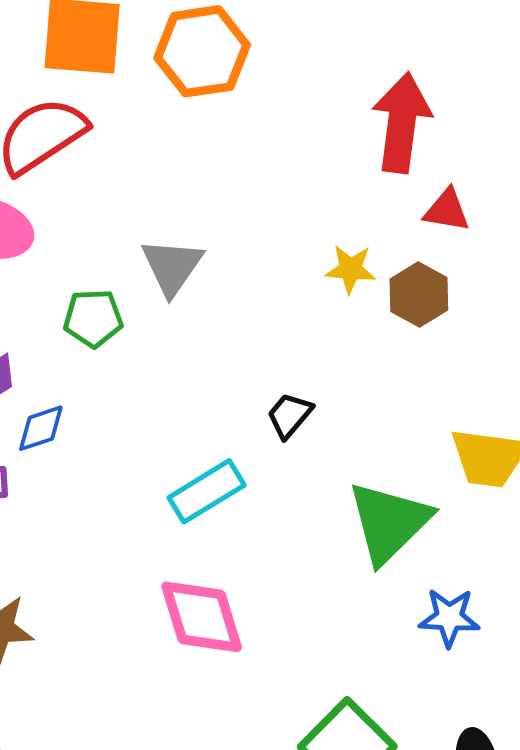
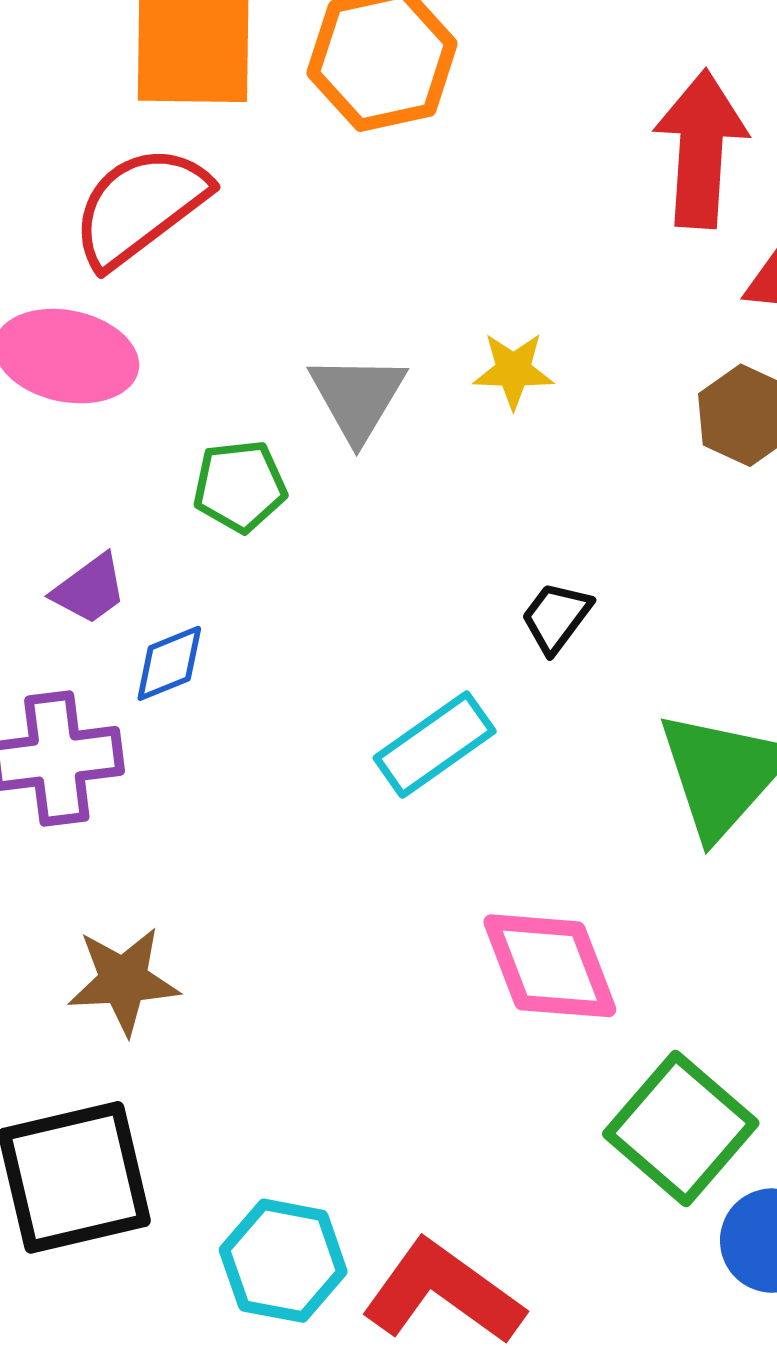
yellow star: (351, 269) -> (513, 370), moved
pink diamond: (202, 617) -> (550, 966), moved

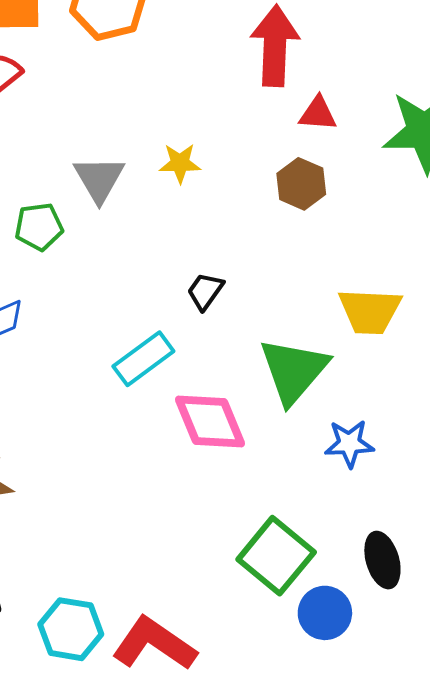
pink diamond: (550, 966) -> (210, 422), moved

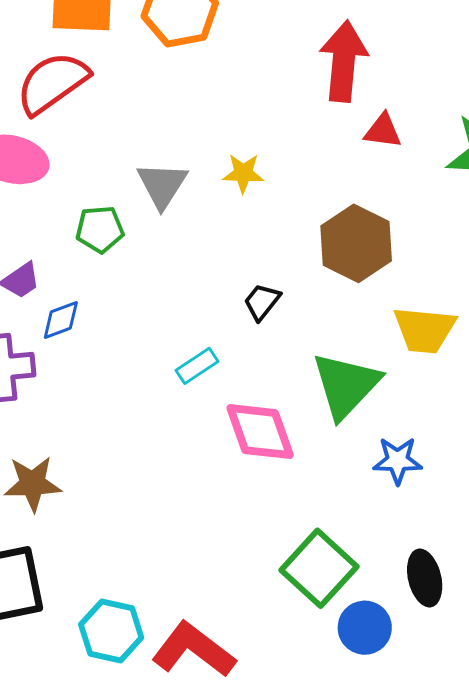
brown hexagon: (301, 184) -> (356, 243), moved, size x1.5
cyan rectangle: (143, 359) -> (197, 366), size x0.7

